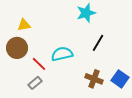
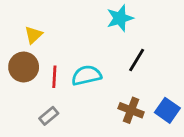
yellow triangle: (24, 25) -> (33, 35), turned -32
red line: (39, 64) -> (54, 77), moved, turned 49

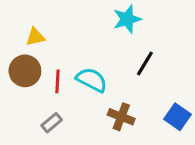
yellow triangle: (33, 35) -> (35, 37), turned 30
cyan semicircle: (86, 75) -> (92, 80), turned 40
brown cross: (131, 110) -> (121, 117), moved

